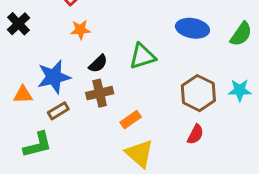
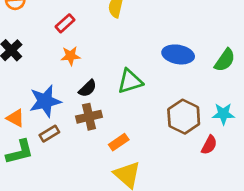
orange triangle: (23, 95) -> (15, 118), turned 30
red semicircle: (195, 134) -> (209, 145), moved
green L-shape: (38, 145) -> (20, 152), moved

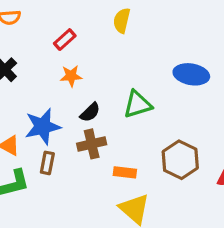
brown hexagon: (184, 117) -> (180, 160), moved
brown rectangle: (49, 134) -> (47, 163), turned -48
orange rectangle: (119, 142) -> (125, 172), turned 42

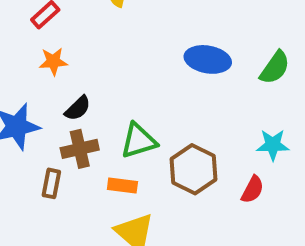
green triangle: (138, 104) -> (139, 141), moved
brown rectangle: (47, 163) -> (51, 183), moved

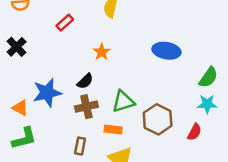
orange star: (53, 62) -> (102, 52), moved, turned -30
green semicircle: (275, 68) -> (208, 77), moved
brown rectangle: (51, 183) -> (80, 146), moved

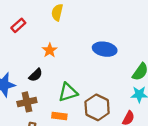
brown cross: (86, 107) -> (27, 102), moved

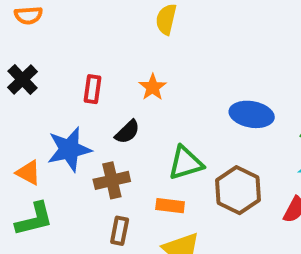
red rectangle: (18, 25) -> (92, 89), moved, turned -40
blue ellipse: (105, 49) -> (252, 114), moved

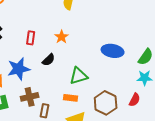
brown cross: (112, 180) -> (30, 97), moved
brown hexagon: (238, 190) -> (106, 103), moved

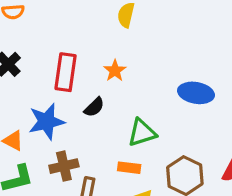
red rectangle: (31, 38) -> (66, 72), size x1.6

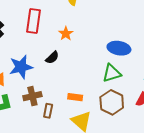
red rectangle: (66, 72) -> (33, 21), moved
green triangle: (142, 133) -> (112, 73), moved

